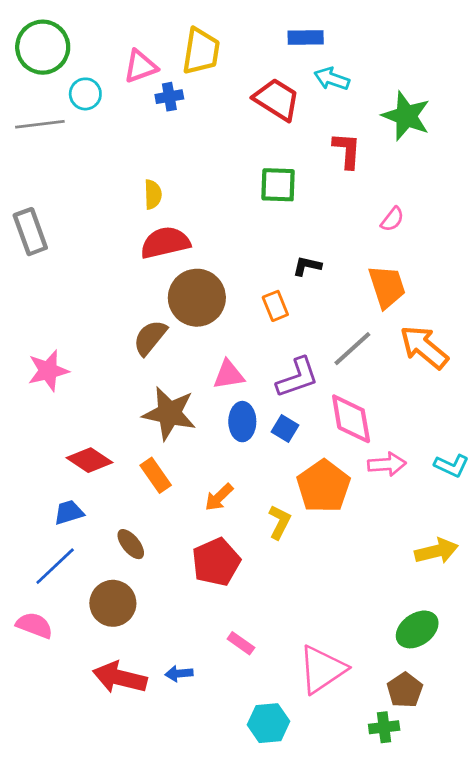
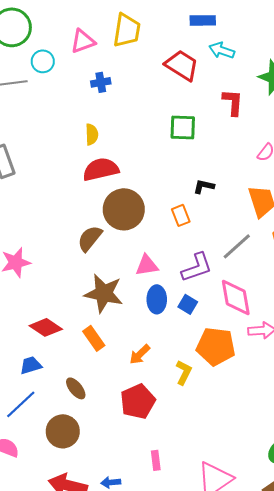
blue cross: (169, 97) -> (101, 82), moved
orange pentagon: (324, 486) -> (216, 346), turned -30
pink rectangle: (241, 643) -> (156, 460), turned 48

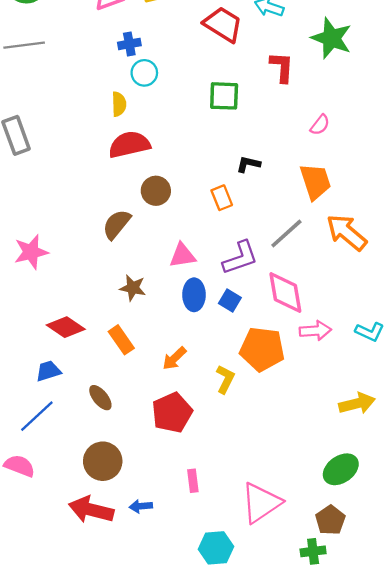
cyan circle: (43, 61) -> (144, 73), moved
brown circle: (124, 209) -> (156, 191), size x0.6
brown star: (104, 293) -> (133, 288), size x0.6
brown circle: (63, 431) -> (103, 461), moved

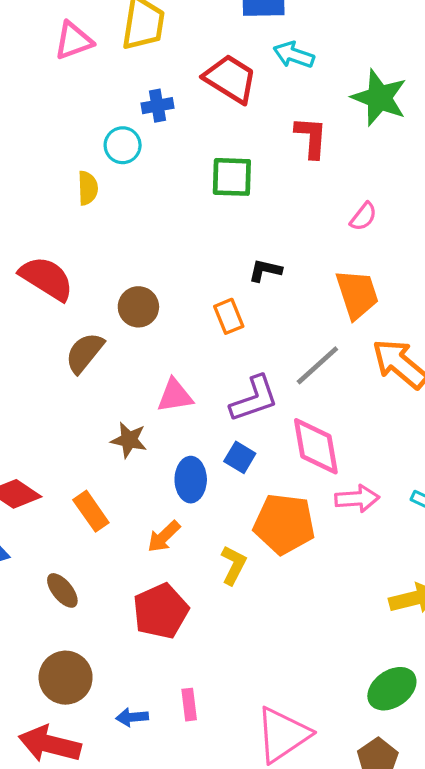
blue cross: (129, 44) -> (157, 106), moved
red semicircle: (129, 145) -> (47, 278), moved, turned 45
brown star: (133, 288) -> (129, 440), moved
blue ellipse: (194, 295) -> (191, 480), moved
blue arrow: (141, 506) -> (132, 717), moved

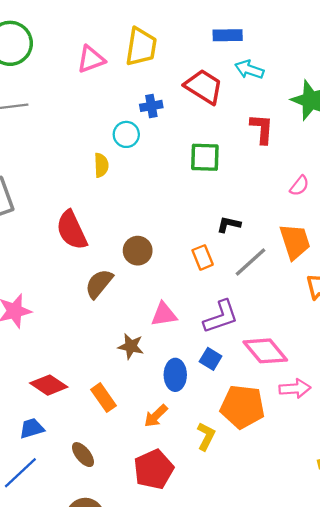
red semicircle: (47, 278) -> (72, 230), turned -147
gray line: (317, 365) -> (250, 262), moved
pink diamond: (316, 446) -> (265, 351), turned -30

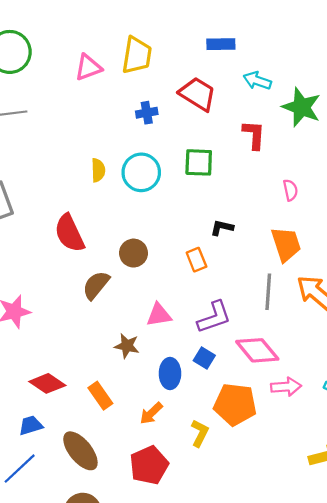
cyan arrow: (249, 70) -> (257, 81), moved
cyan circle: (126, 134) -> (141, 172), moved, size x1.5
pink semicircle: (299, 186) -> (290, 190), turned -50
gray line: (250, 262) -> (268, 292), moved, turned -44
brown ellipse: (83, 455) -> (80, 451), size x1.6

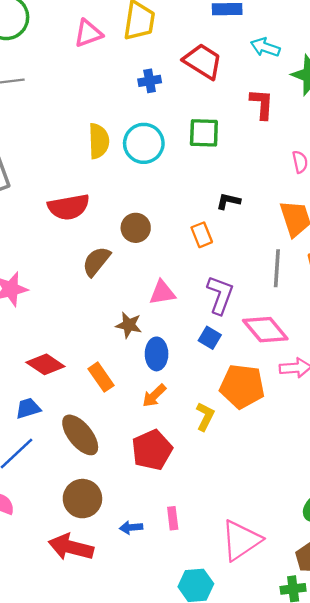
yellow semicircle: (98, 170) -> (99, 141), size x1.4
red semicircle: (69, 233) -> (69, 207), turned -75
purple L-shape: (214, 317) -> (220, 295), turned -51
blue ellipse: (170, 373) -> (157, 354), moved

